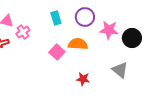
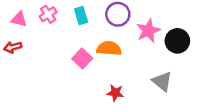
pink star: (109, 30) -> (148, 31), turned -30
pink cross: (23, 32) -> (48, 14), moved

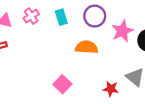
pink square: (82, 59) -> (62, 84), moved
red star: (115, 93) -> (111, 89), moved

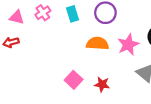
pink star: (122, 31) -> (128, 45), moved
red star: (111, 89) -> (102, 84), moved

